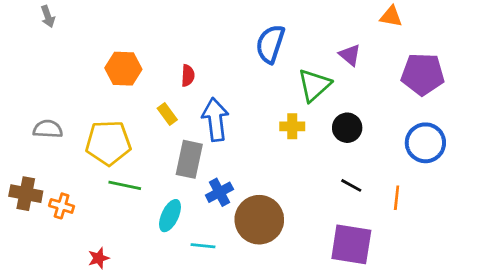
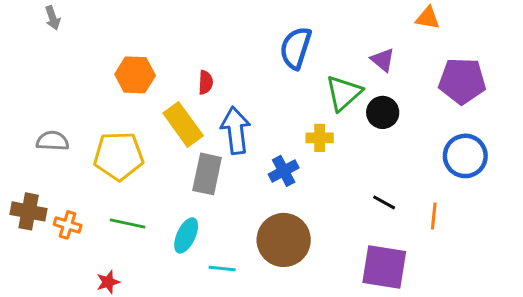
yellow rectangle: (167, 114) -> (183, 124), size x1.8
black circle: (347, 128) -> (383, 112), moved
green line: (125, 185) -> (128, 223), moved
blue cross: (219, 192) -> (284, 171), moved

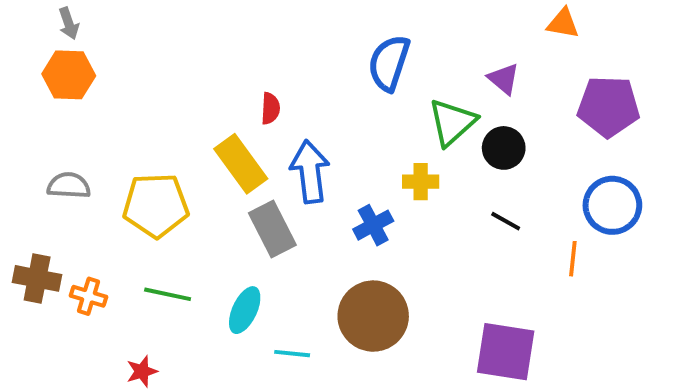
orange hexagon: (135, 75) -> (69, 75), moved
gray rectangle: (207, 174) -> (272, 229), turned -39
black line: (384, 202) -> (506, 221), moved
orange line: (434, 216) -> (573, 259), moved

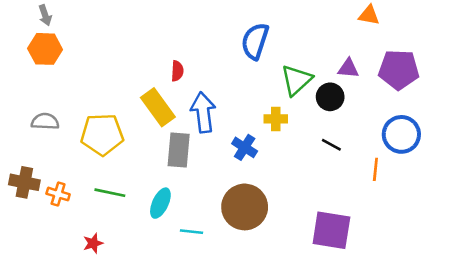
purple triangle: (504, 79) -> (348, 68), moved, turned -35
blue cross: (373, 225) -> (245, 147), turned -30
gray rectangle: (272, 229) -> (179, 150), turned 32

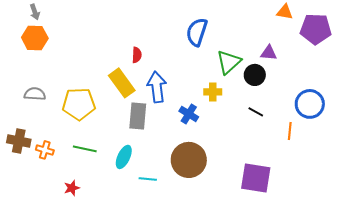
purple pentagon: (399, 70) -> (316, 29), moved

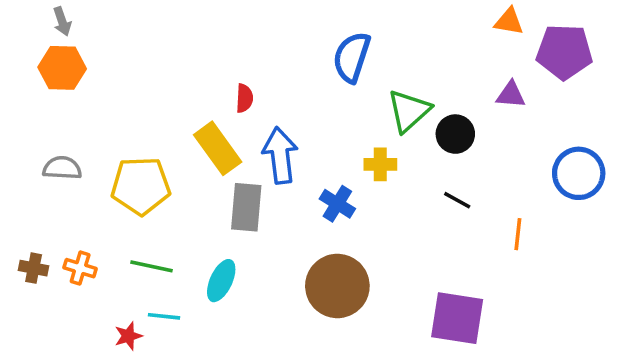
purple triangle: (269, 53) -> (511, 95), moved
blue circle: (310, 104) -> (579, 173), moved
brown cross: (19, 141) -> (34, 268), moved, size x0.7
cyan line: (148, 179) -> (164, 316), moved

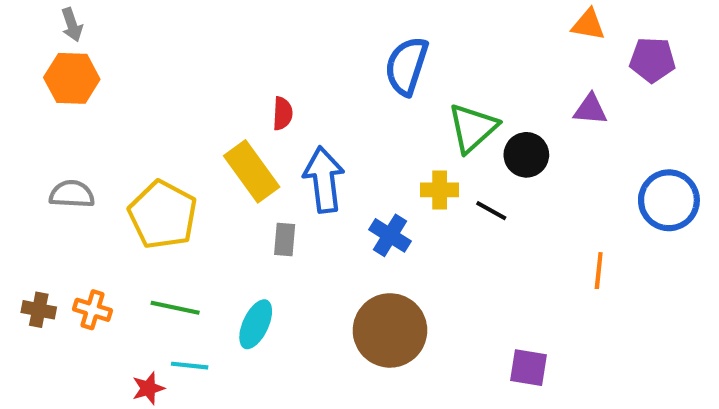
purple pentagon: (564, 52) -> (652, 60), size x0.7
yellow pentagon: (141, 186) -> (163, 215), turned 30
black line: (457, 200) -> (491, 211), moved
gray rectangle: (246, 207) -> (285, 240), size x0.6
purple square: (457, 318) -> (528, 368), size x0.6

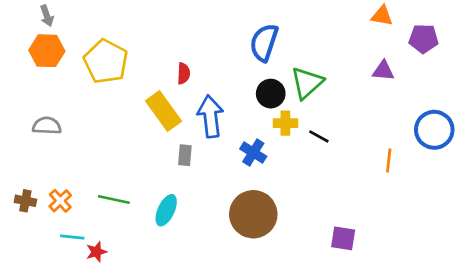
black circle: (526, 155) -> (271, 94), moved
yellow pentagon: (163, 215) -> (106, 61), moved
orange line: (599, 271) -> (389, 161), moved
orange cross: (92, 310) -> (60, 201), turned 30
cyan line: (190, 366) -> (72, 237), moved

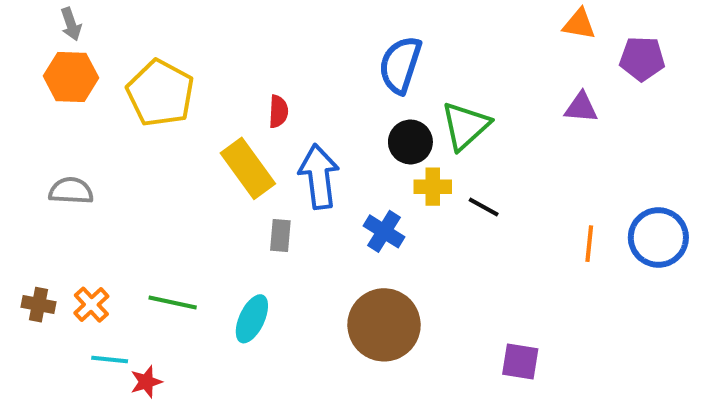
blue circle: (434, 130) -> (658, 238), moved

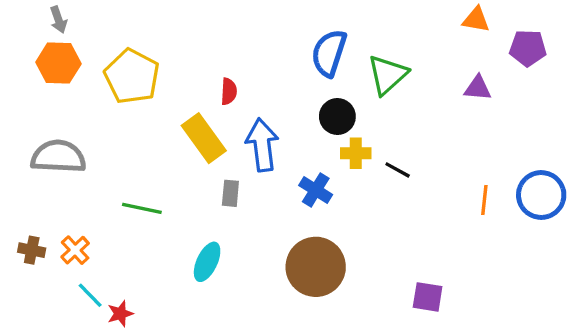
green triangle: (465, 126) -> (387, 75), moved
gray semicircle: (71, 191) -> (58, 157), size x1.5
green line: (173, 303) -> (142, 208), moved
cyan line: (110, 359) -> (90, 295), turned 40

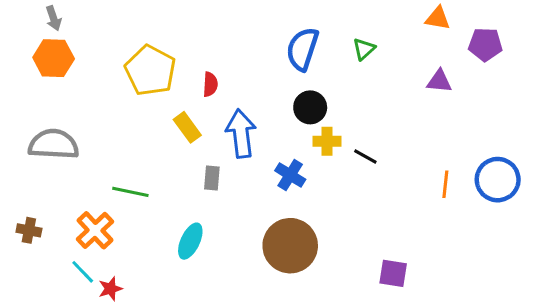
green triangle: (387, 75) -> (364, 49), moved, size x0.6
yellow pentagon: (132, 76) -> (150, 70), moved
yellow rectangle: (204, 138) -> (187, 127), size x0.7
orange cross: (75, 250) -> (95, 230), moved, size x1.4

